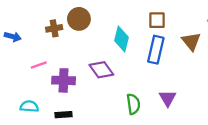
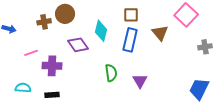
purple diamond: (101, 70) -> (78, 45), moved
green semicircle: (133, 104) -> (111, 73), moved

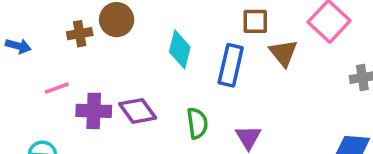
brown square: (131, 15) -> (255, 21), moved
purple diamond: (78, 45) -> (138, 111), moved

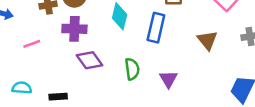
brown triangle: (283, 53) -> (207, 40), moved
purple cross: (94, 111) -> (74, 29), moved

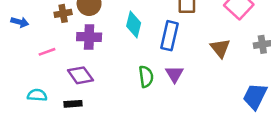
purple diamond: (89, 60) -> (80, 75), moved
purple triangle: (168, 79) -> (174, 74), moved

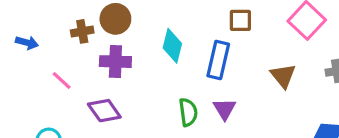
pink line: (47, 52) -> (62, 81), turned 63

